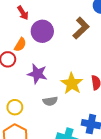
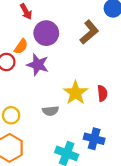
purple star: (37, 74) -> (38, 65), moved

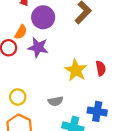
gray semicircle: (50, 111) -> (55, 101), moved

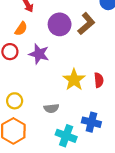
purple circle: (43, 17) -> (60, 24), moved
orange semicircle: (21, 32) -> (21, 29), moved

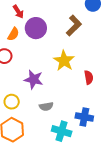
purple circle: (60, 24) -> (36, 28), moved
purple star: (39, 54) -> (34, 79), moved
yellow star: (74, 80) -> (64, 61), moved

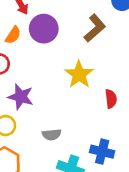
purple star: (34, 79) -> (21, 97), moved

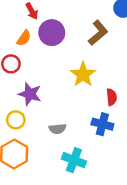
blue cross: (102, 152) -> (102, 124), moved

